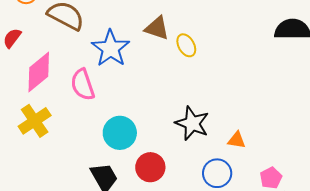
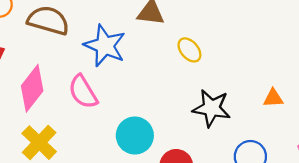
yellow ellipse: (186, 45) -> (189, 50), moved
orange triangle: (237, 140) -> (273, 98), moved

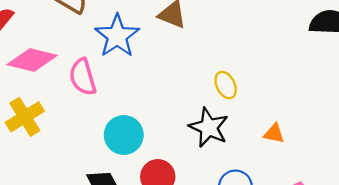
yellow ellipse: (189, 50) -> (226, 85), moved
pink diamond: (32, 88) -> (32, 60), turned 51

